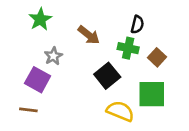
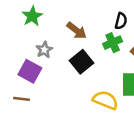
green cross: (128, 48) -> (113, 43), turned -36
black square: (107, 76) -> (81, 62), moved

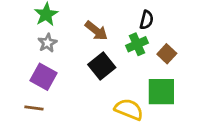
gray star: (44, 50) -> (47, 43), moved

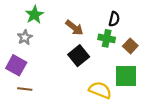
gray star: (47, 43) -> (25, 37), moved
green cross: (137, 44) -> (107, 38), turned 35
purple square: (43, 77) -> (16, 65), moved

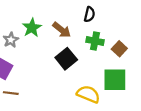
green star: (35, 15) -> (32, 28), moved
black semicircle: (114, 19) -> (89, 14), moved

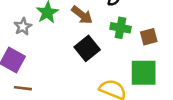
brown square: (119, 49) -> (149, 37), turned 32

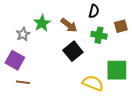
brown square: (149, 37) -> (121, 26), moved

